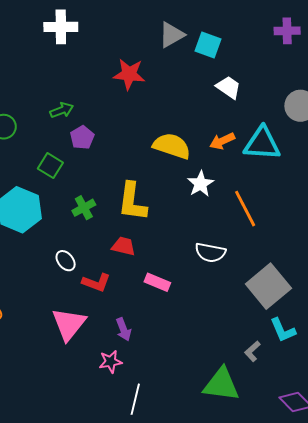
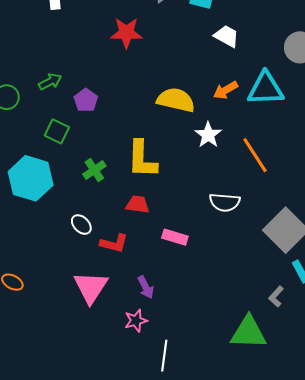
green arrow: (62, 110) -> (50, 82), moved

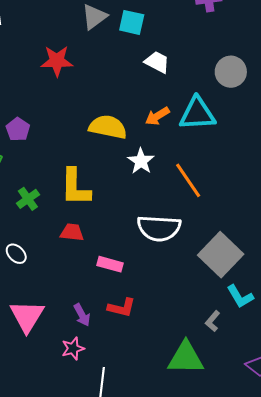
white semicircle: (225, 202) -> (159, 228), size x1.4
red L-shape: (114, 243) -> (122, 308), moved

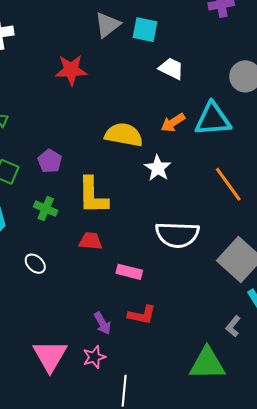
purple pentagon: (18, 129) -> (50, 161), moved
orange line: (188, 180) -> (228, 184), moved
green cross: (28, 199) -> (46, 209), turned -30
pink triangle: (27, 316) -> (50, 356), moved

